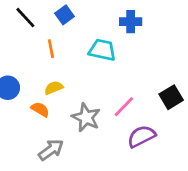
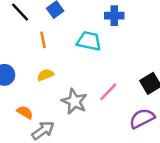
orange semicircle: (40, 109) -> (25, 112), moved
purple semicircle: (141, 136) -> (142, 118), moved

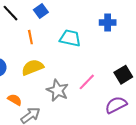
blue cross: (114, 16) -> (108, 22), moved
yellow semicircle: (45, 75) -> (32, 67), size x1.5

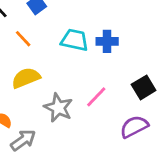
blue cross: (108, 22) -> (107, 41), moved
orange line: (30, 37) -> (23, 39), turned -32

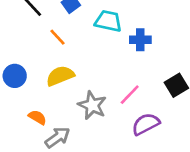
cyan trapezoid: (75, 40) -> (108, 21), moved
purple semicircle: (134, 127) -> (146, 124), moved

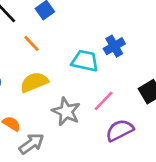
cyan trapezoid: (108, 21) -> (85, 61), moved
blue cross: (140, 40) -> (114, 46), turned -30

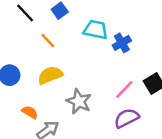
cyan trapezoid: (85, 61) -> (96, 30), moved
pink line: (104, 101) -> (124, 89), moved

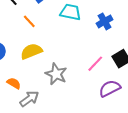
blue cross: (122, 43) -> (105, 21), moved
purple semicircle: (127, 118) -> (110, 88), moved

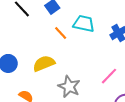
orange line: (29, 21) -> (61, 33), moved

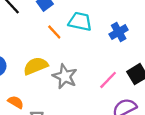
gray star: (69, 87) -> (65, 76), moved

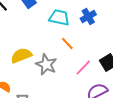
orange line: (54, 32) -> (67, 44), moved
blue cross: (119, 32) -> (88, 16), moved

